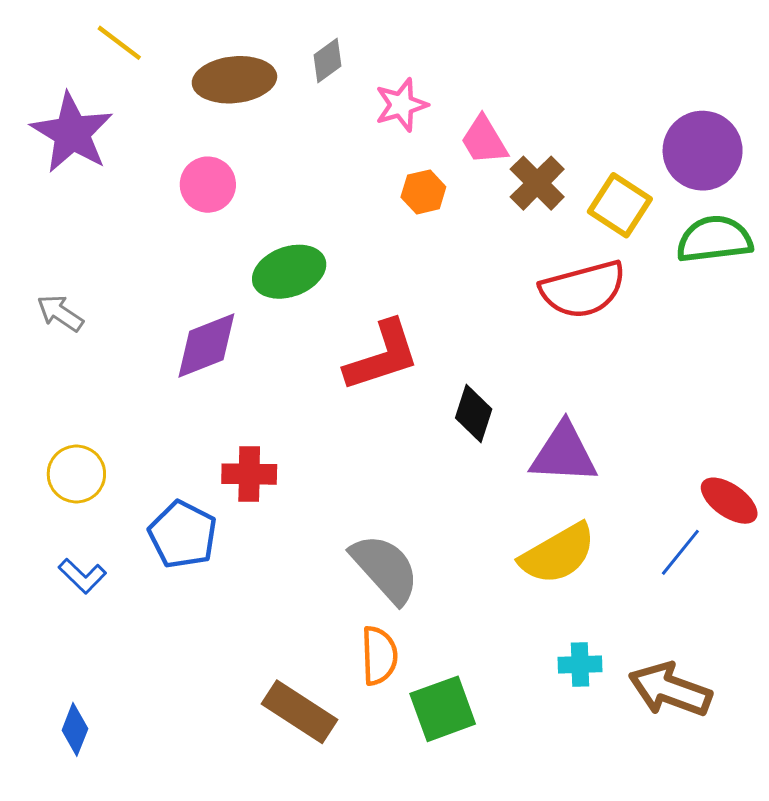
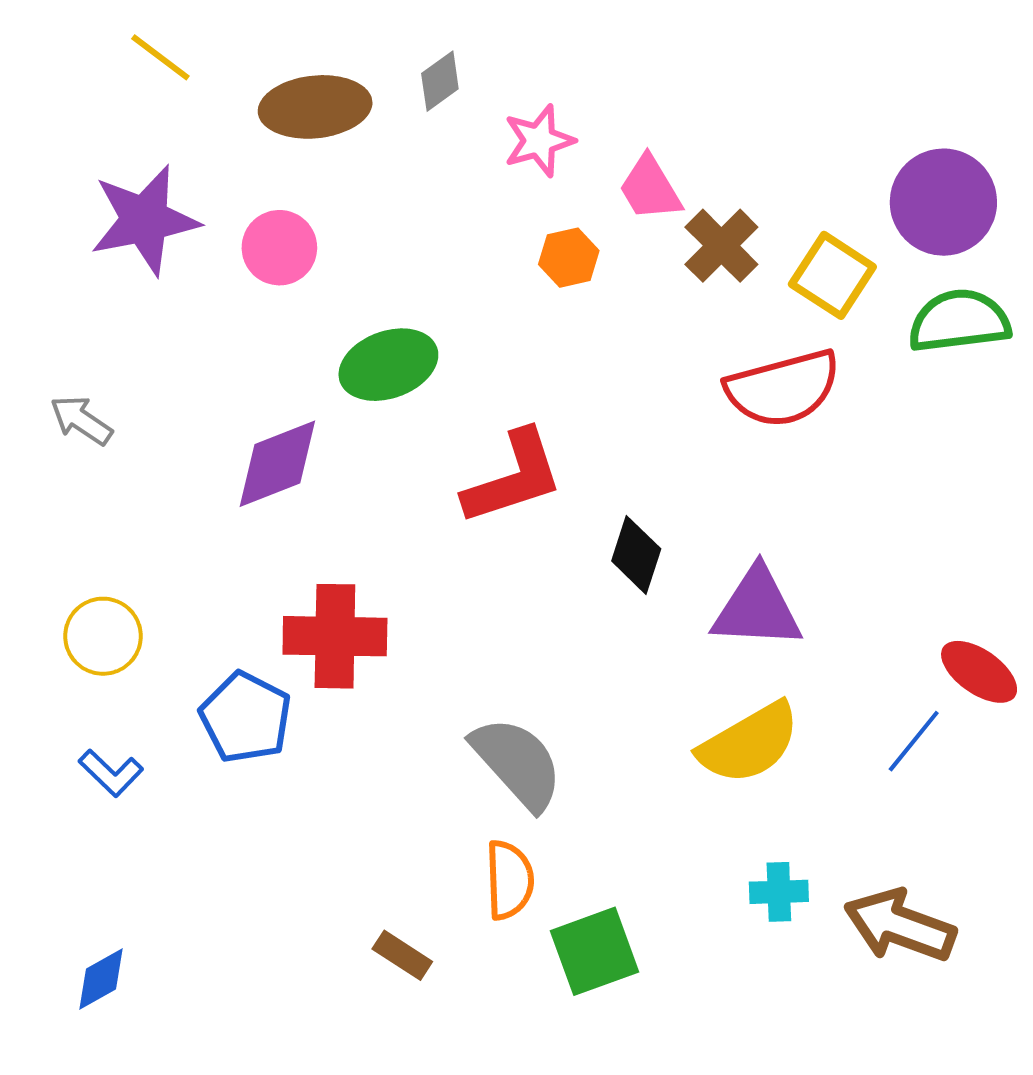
purple star: (72, 133) -> (145, 220), moved, turned 30
red cross: (249, 474) -> (335, 636), size x1.4
brown rectangle: (299, 712) -> (402, 955), size x0.6
blue diamond: (75, 729) -> (101, 979), turned 39

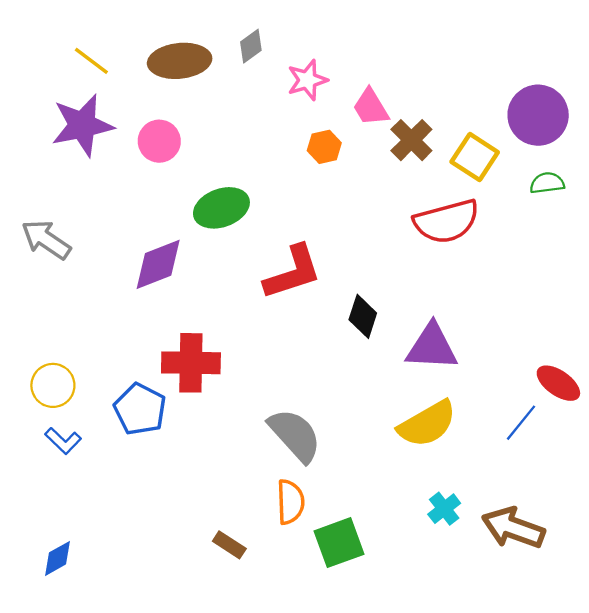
yellow line: (160, 57) -> (91, 61), moved
green semicircle: (959, 321) -> (547, 183), size x0.6
gray arrow: (81, 420) -> (46, 240), size x1.4
yellow circle: (103, 636) -> (53, 385), moved
cyan cross: (779, 892) -> (444, 509), turned -36

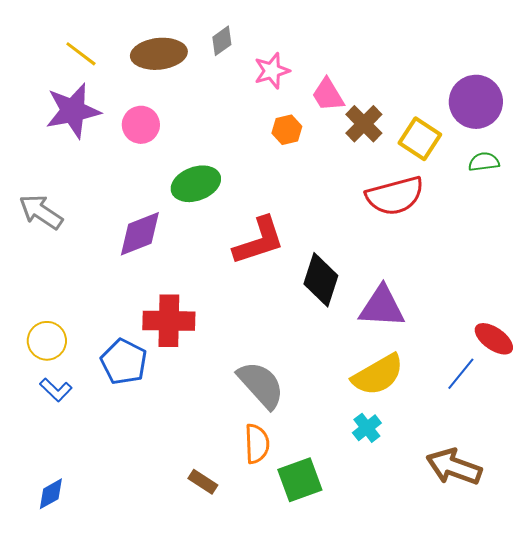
black diamond: (363, 316) -> (321, 280), size x1.4
cyan cross: (444, 509) -> (367, 428), moved

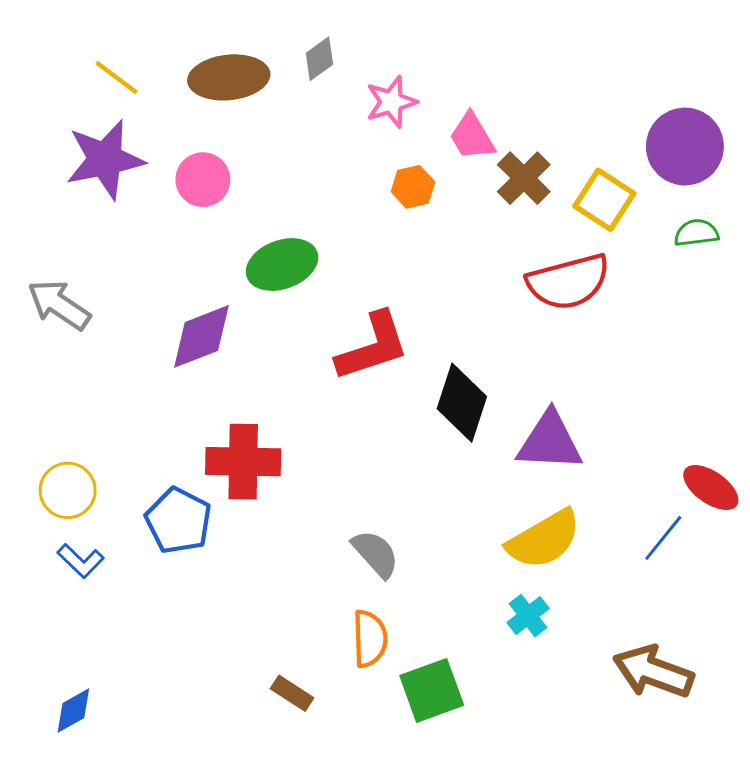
gray semicircle: (261, 385) -> (376, 554), size x0.7

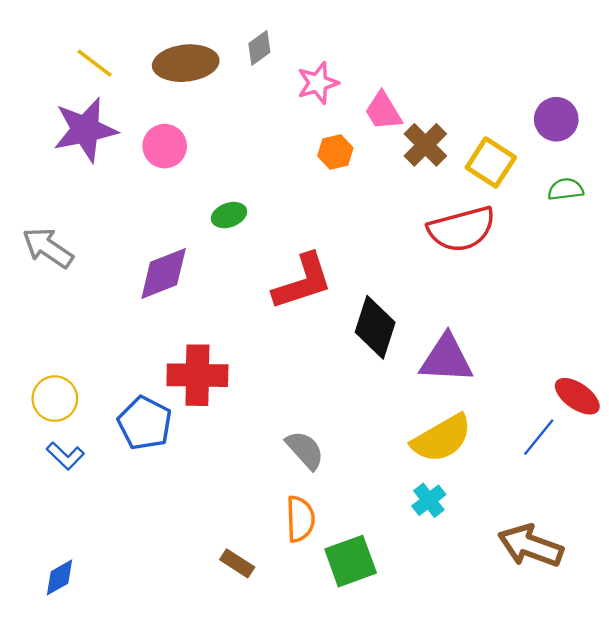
purple circle: (685, 147) -> (556, 119), size x0.7
green ellipse: (282, 264) -> (229, 215), size x0.6

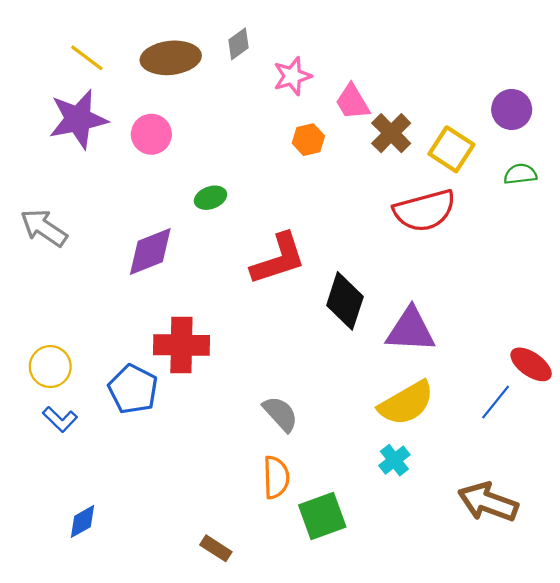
brown rectangle: (237, 563) -> (216, 548), moved
blue diamond: (59, 577) -> (82, 521), moved

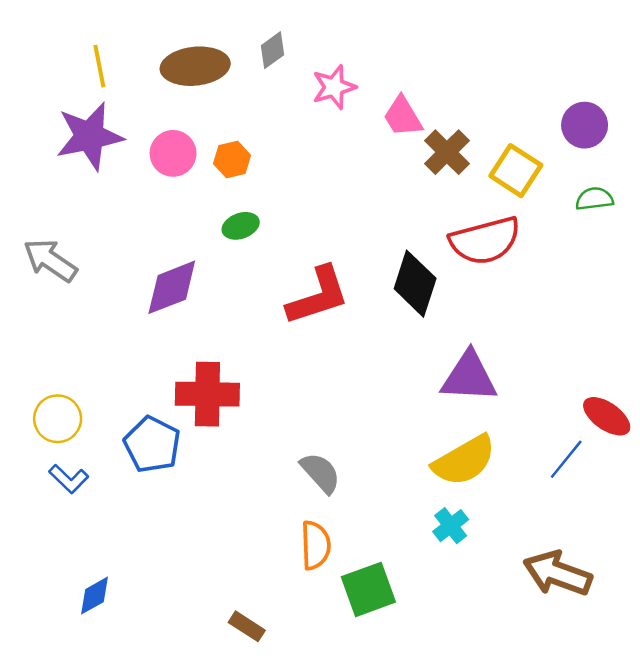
yellow line: (87, 58) -> (99, 66), turned 42
orange hexagon: (308, 140) -> (232, 160), moved
black diamond: (345, 301) -> (415, 284), moved

